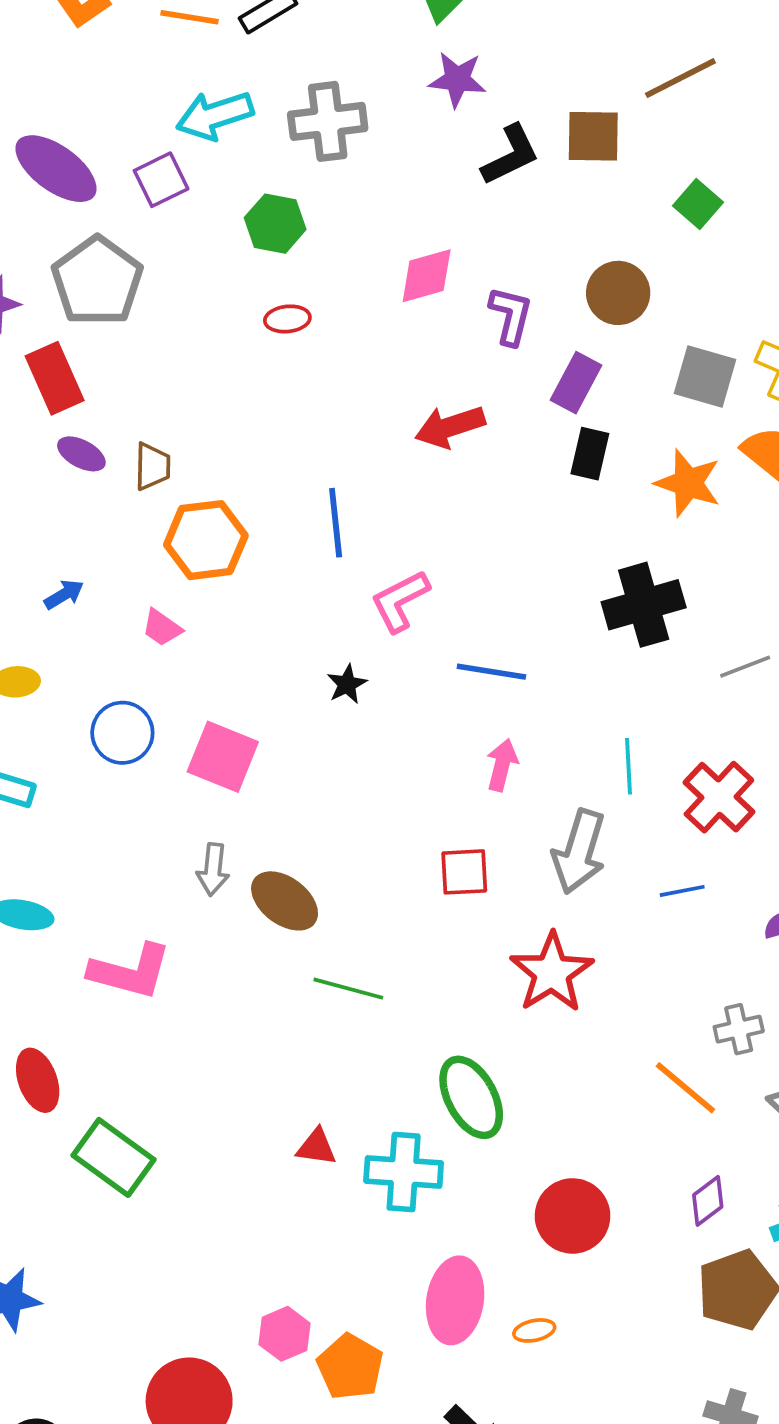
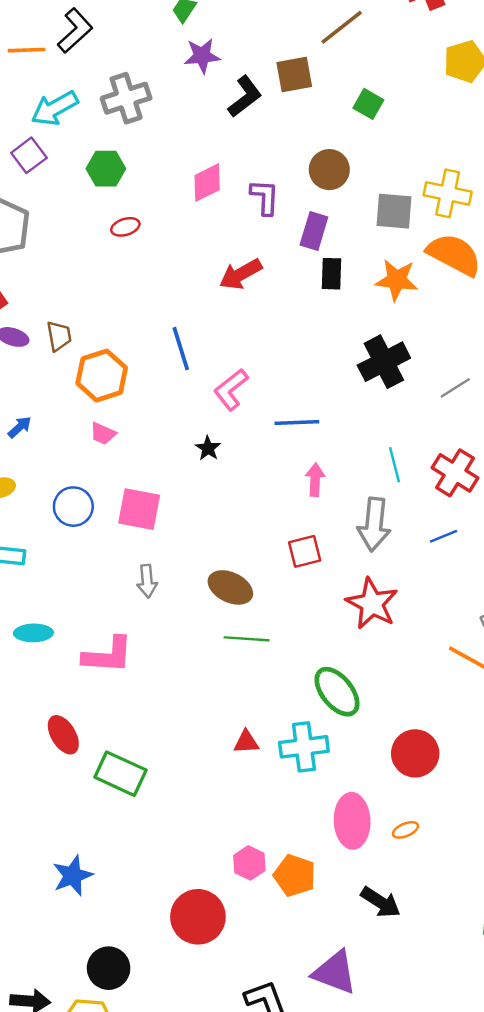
pink trapezoid: (162, 628) -> (103, 434), moved
brown ellipse: (285, 901) -> (230, 587), moved

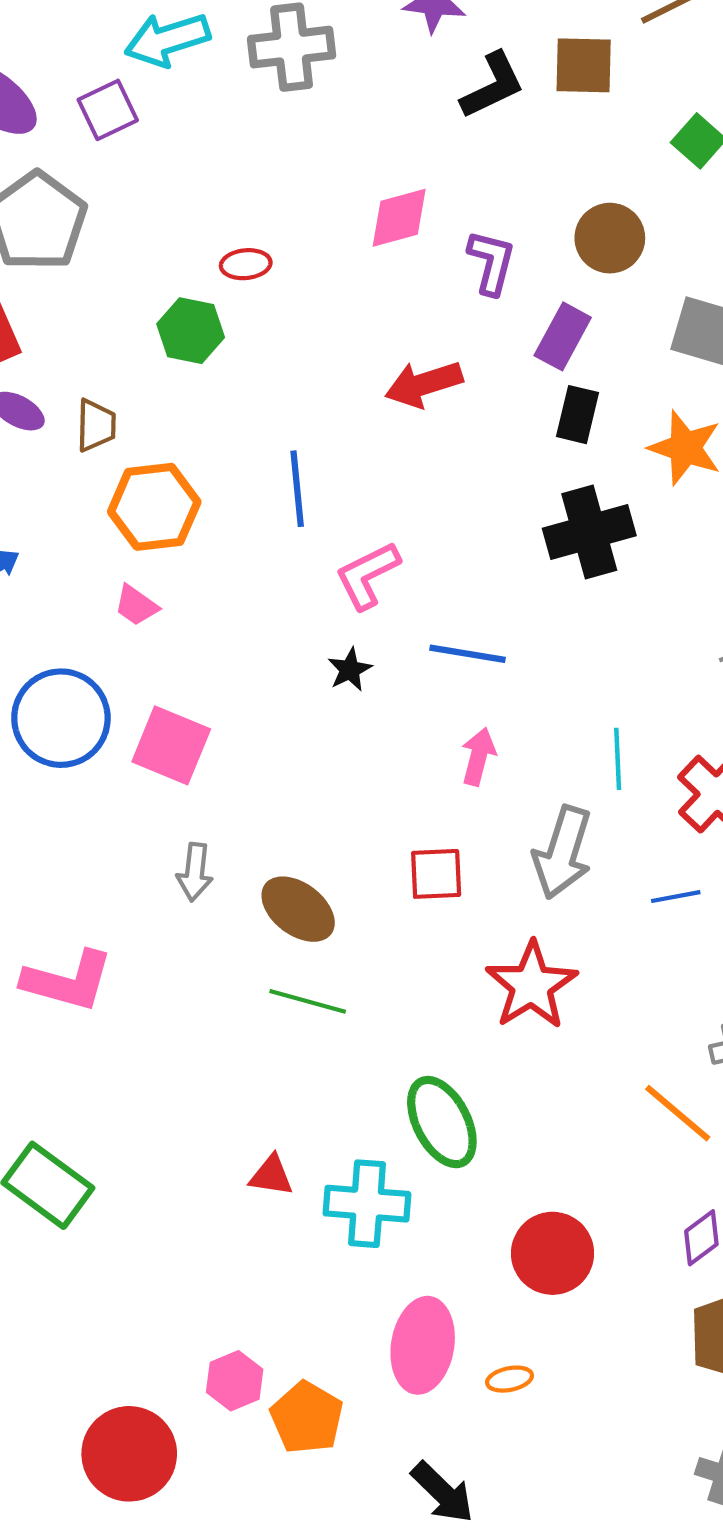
green hexagon: (106, 169) -> (191, 331), moved
black cross: (384, 362) -> (589, 532), moved
black star: (208, 448) -> (350, 670), moved
blue circle: (73, 507) -> (61, 718), size x1.4
gray arrow: (147, 581) -> (195, 872), moved

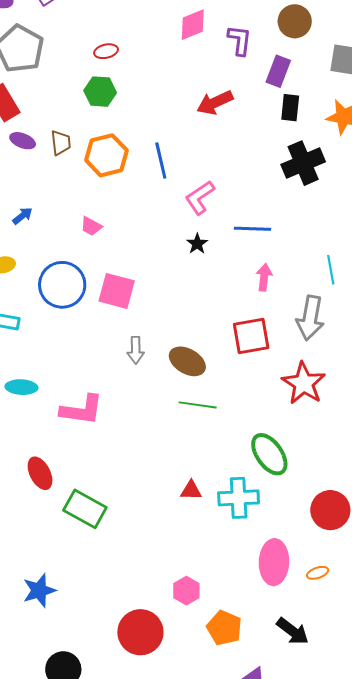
red ellipse: (246, 264) -> (106, 51), moved
orange hexagon: (154, 507) -> (106, 155), moved
red square: (436, 874) -> (251, 336), size x1.4
orange pentagon: (307, 1418) -> (224, 628), moved

